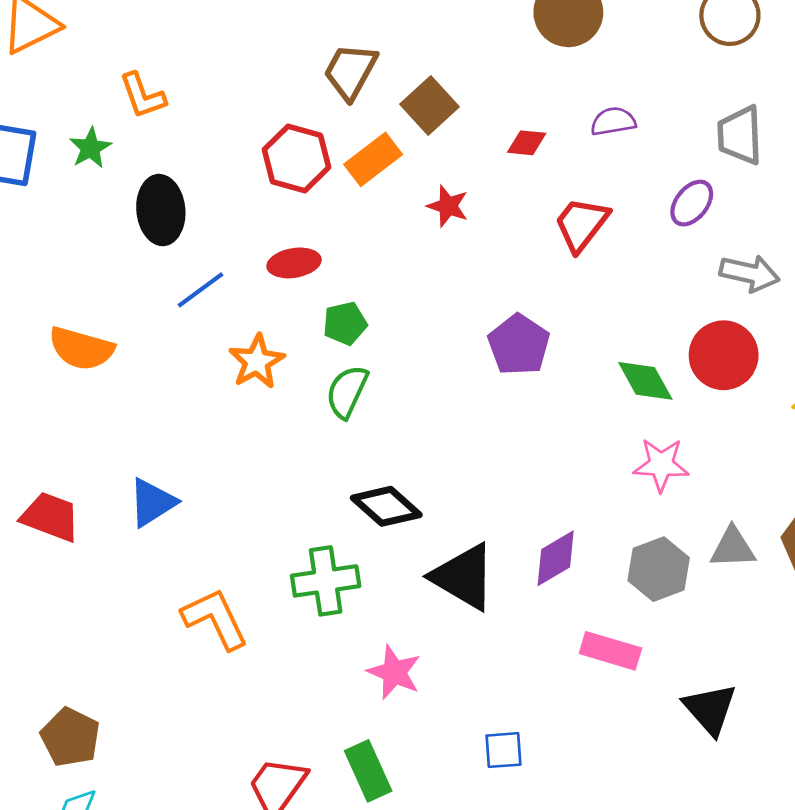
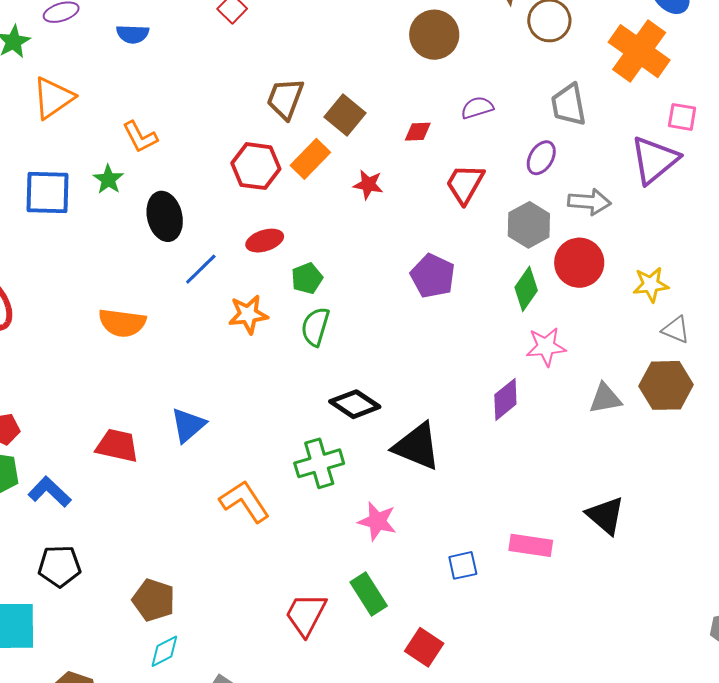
orange star: (257, 361) -> (248, 314), turned 30
green diamond: (645, 381) -> (526, 289), turned 72
purple diamond: (556, 558) -> (505, 399), moved
gray hexagon: (659, 569) -> (529, 225), moved
pink rectangle: (610, 651) -> (531, 545), moved

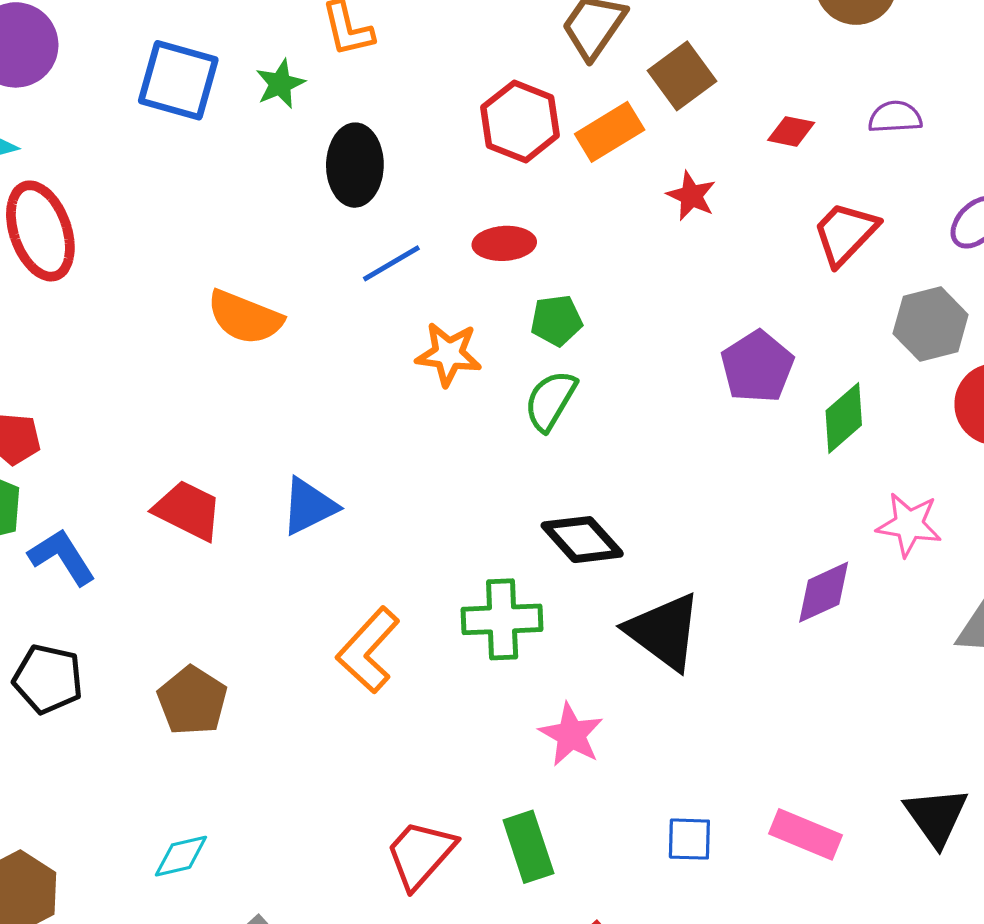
green diamond: (526, 289) -> (844, 418), moved
orange L-shape: (245, 501) -> (368, 650), turned -118
brown pentagon: (154, 600) -> (192, 701), moved

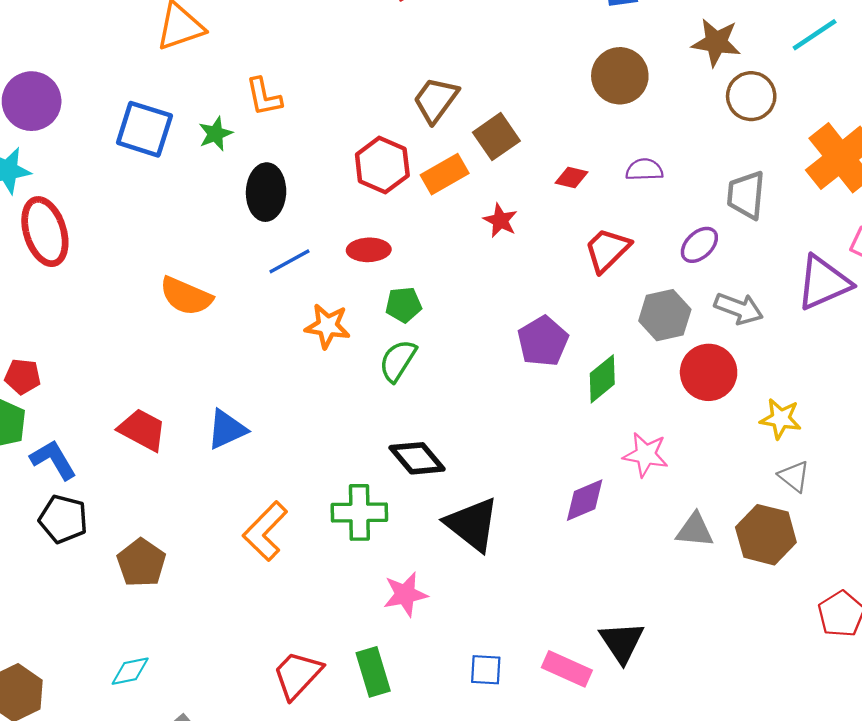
black pentagon: (48, 679) -> (63, 519), moved
pink star: (571, 735) -> (405, 594), turned 30
black triangle: (936, 816) -> (622, 642), moved

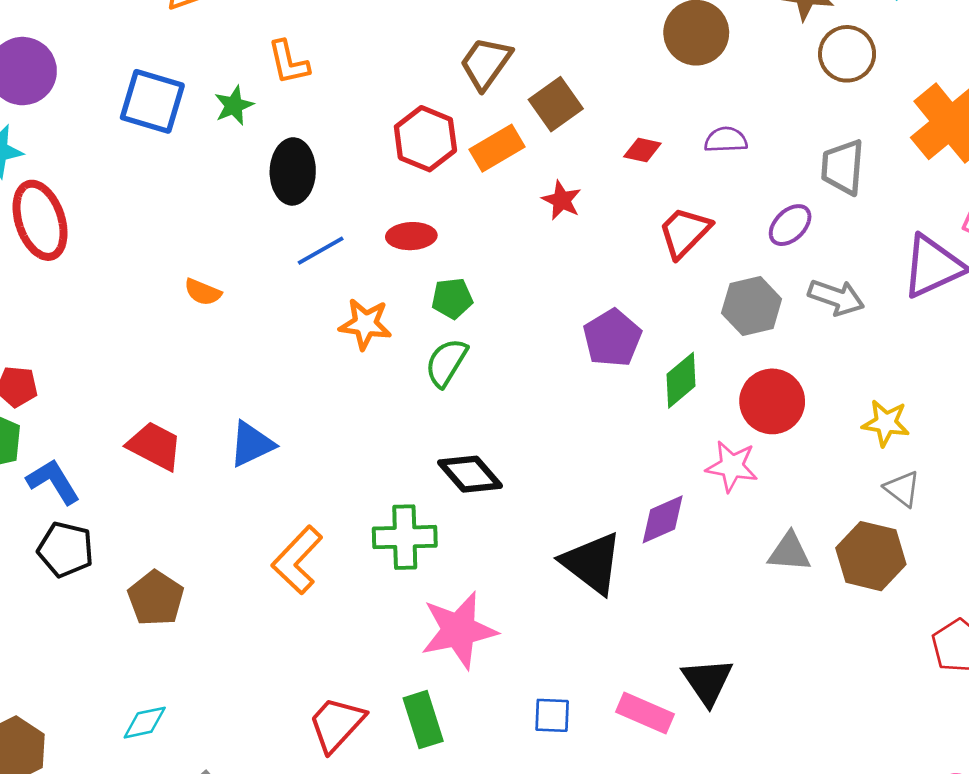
orange semicircle: (186, 296) -> (203, 292), size x0.6
red circle: (709, 372) -> (772, 401), moved
black triangle: (472, 524) -> (592, 563), moved
pink star: (405, 594) -> (459, 630), size x1.5

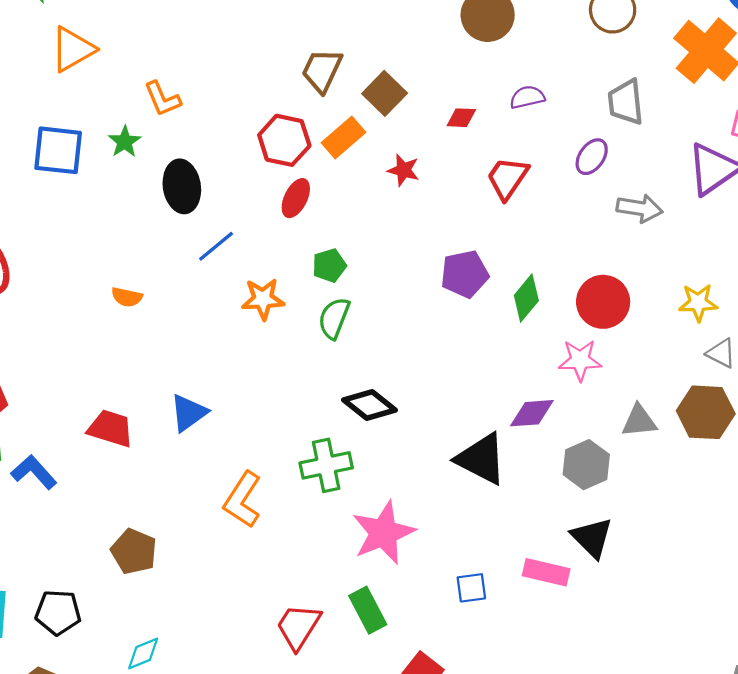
red ellipse: (411, 236) -> (296, 198), moved, turned -51
gray hexagon: (752, 306) -> (586, 465), moved
purple pentagon: (612, 338) -> (465, 274), turned 30
purple diamond: (663, 519) -> (532, 413), turned 30
black pentagon: (66, 549) -> (58, 612), moved

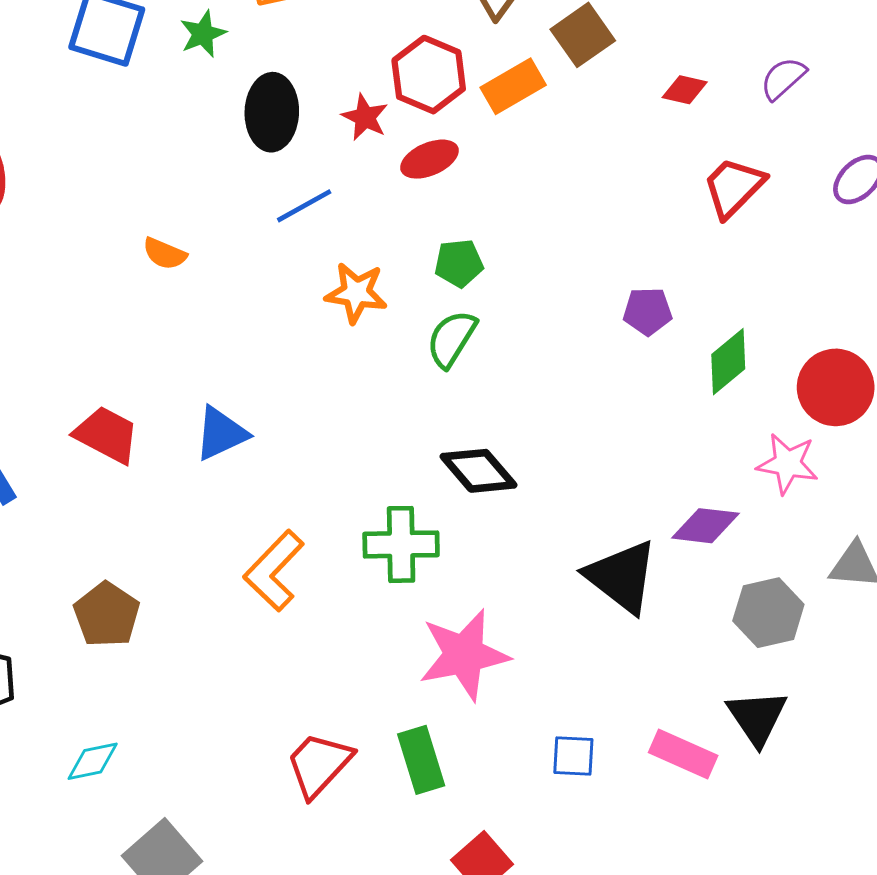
purple semicircle: (527, 97) -> (783, 78), turned -40
red star: (403, 170) -> (365, 117), moved
red ellipse: (296, 198) -> (429, 159), turned 30
purple pentagon: (465, 274) -> (648, 311), size x0.7

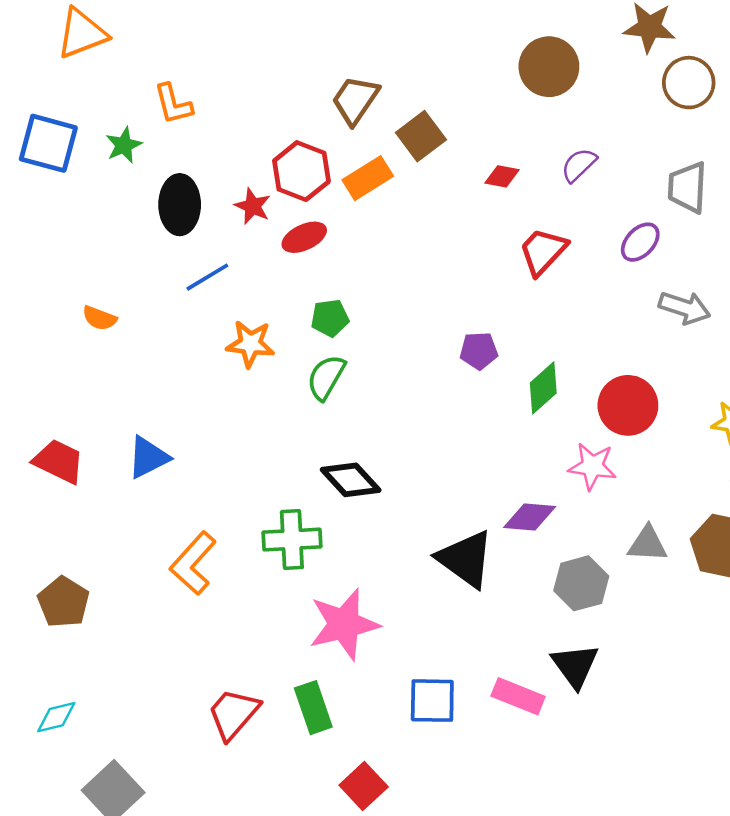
blue square: (573, 756) -> (432, 701), size x1.4

